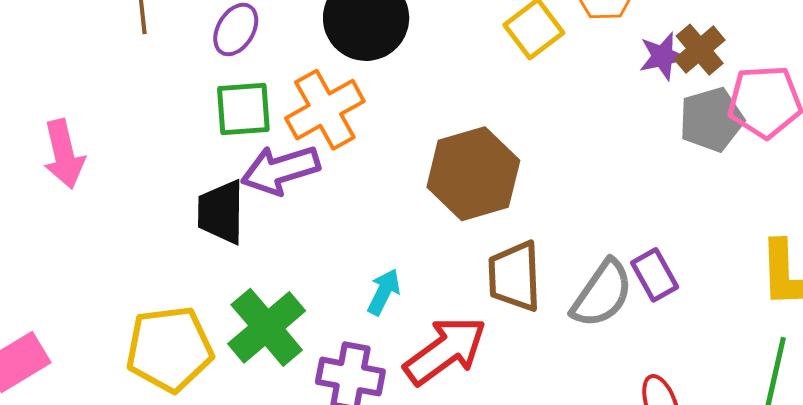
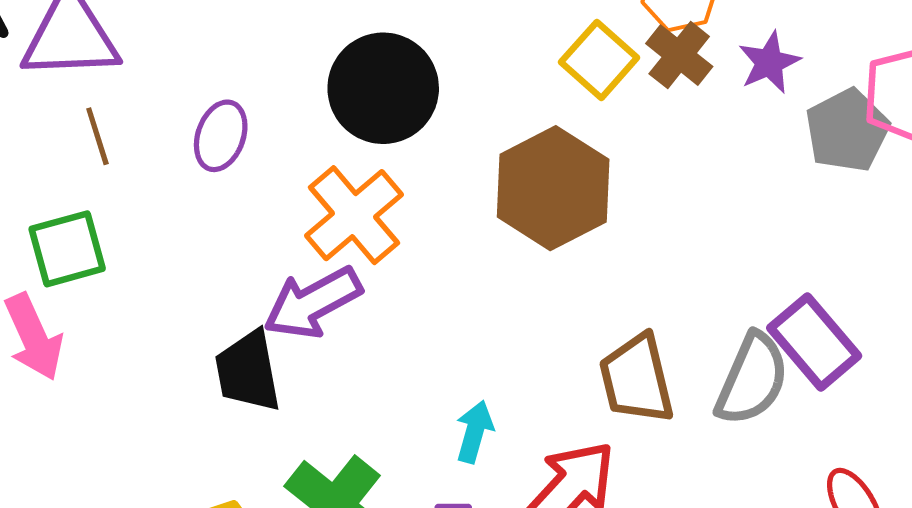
brown cross: (700, 50) -> (679, 55), moved
green square: (243, 109) -> (67, 249), moved
brown hexagon: (473, 174) -> (553, 188), moved
purple rectangle: (655, 275) -> (814, 342), size x1.4

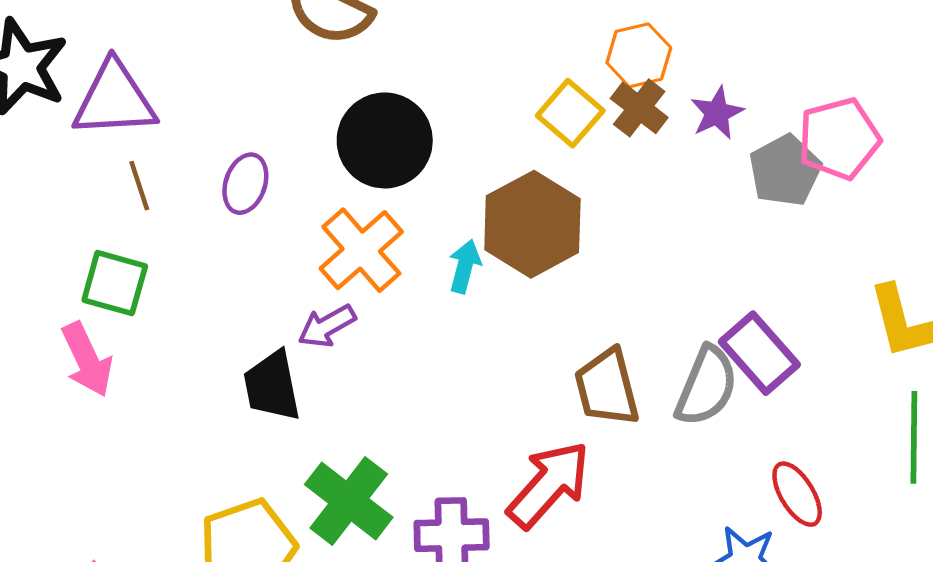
green square: (67, 249) -> (115, 283), turned 32
purple arrow: (313, 303) -> (327, 326), size x0.7
cyan arrow: (474, 432) -> (465, 266), moved

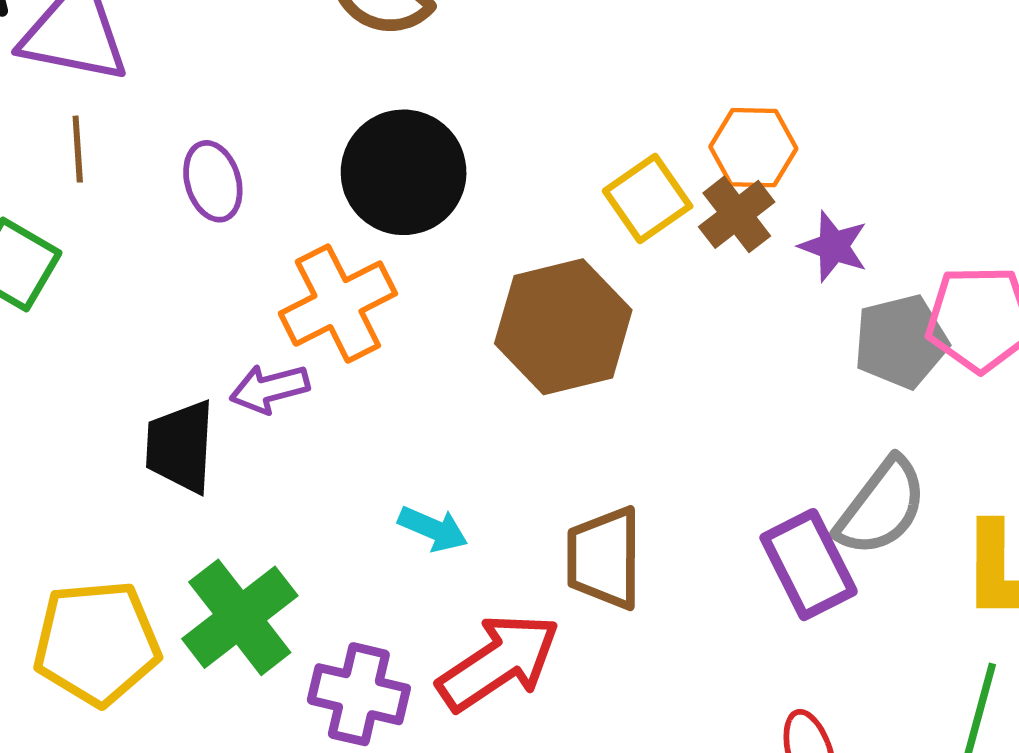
purple star: (717, 113) -> (833, 246), turned 30
purple ellipse: (245, 184) -> (213, 181), turned -50
cyan arrow: (465, 266) -> (433, 529), moved, turned 84
gray semicircle: (706, 386) -> (881, 507), moved

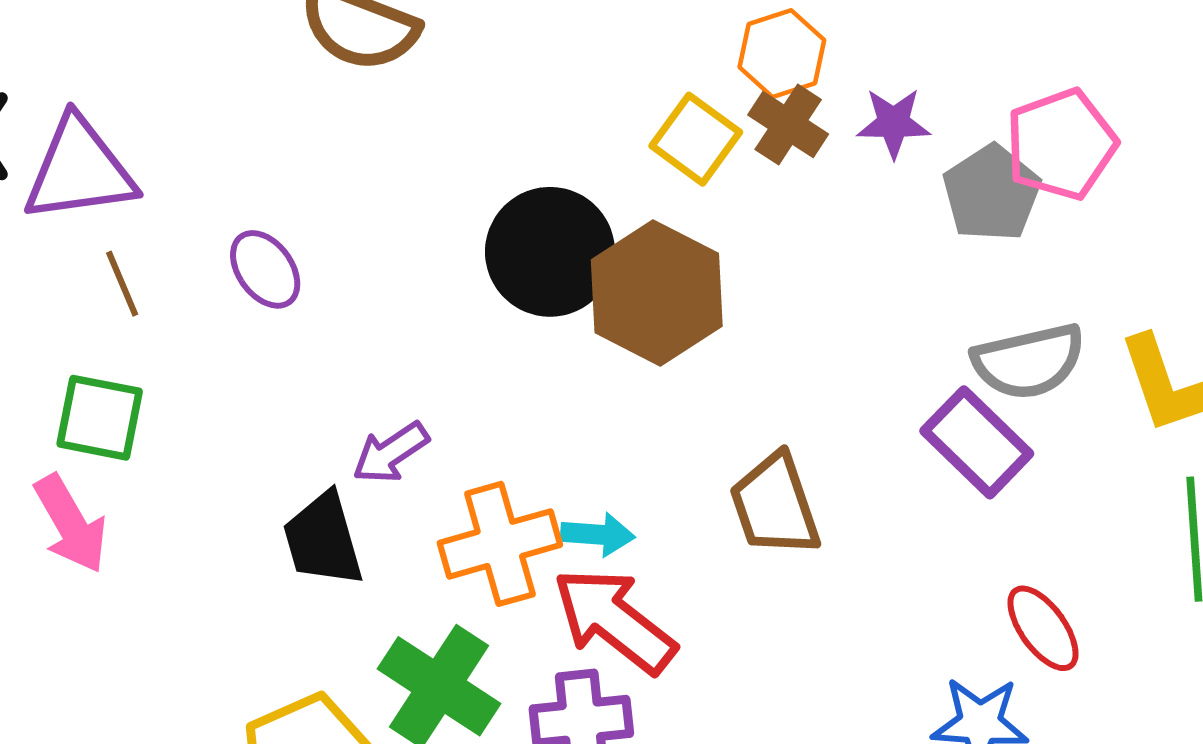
black circle: (404, 172) -> (550, 252), moved
orange cross: (338, 304) -> (500, 544), moved, turned 30
gray semicircle: (881, 507) -> (1029, 361), turned 59
red arrow: (499, 662) -> (614, 620), moved, turned -89

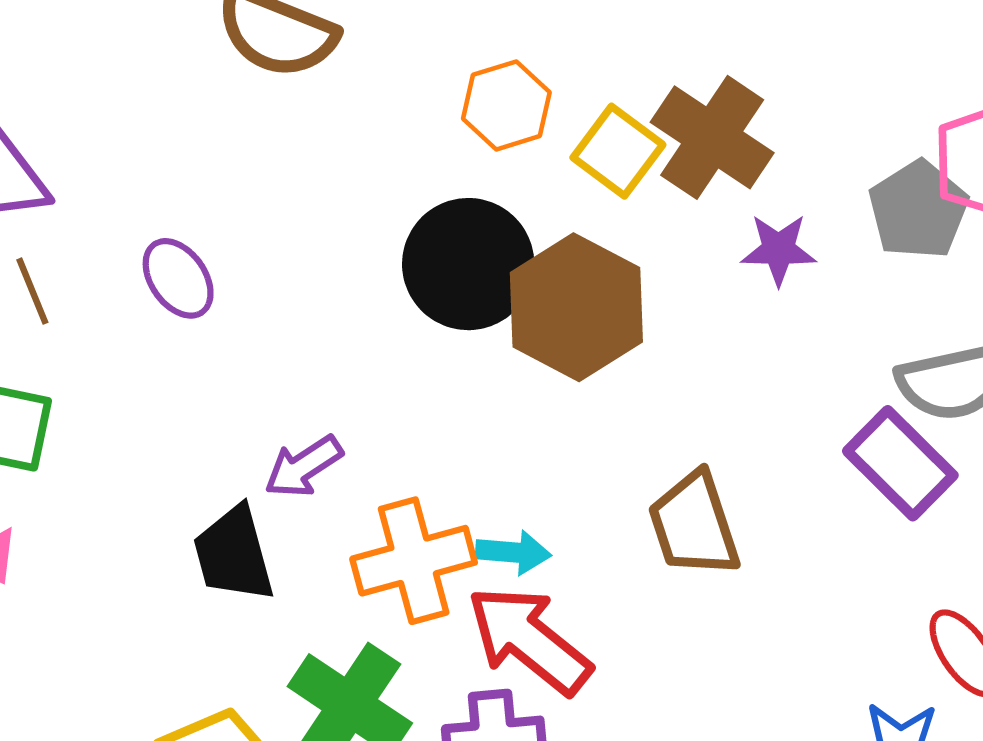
orange hexagon: (782, 54) -> (506, 105), moved
purple star: (894, 123) -> (779, 250), moved
brown cross: (788, 125) -> (712, 137), size x1.5

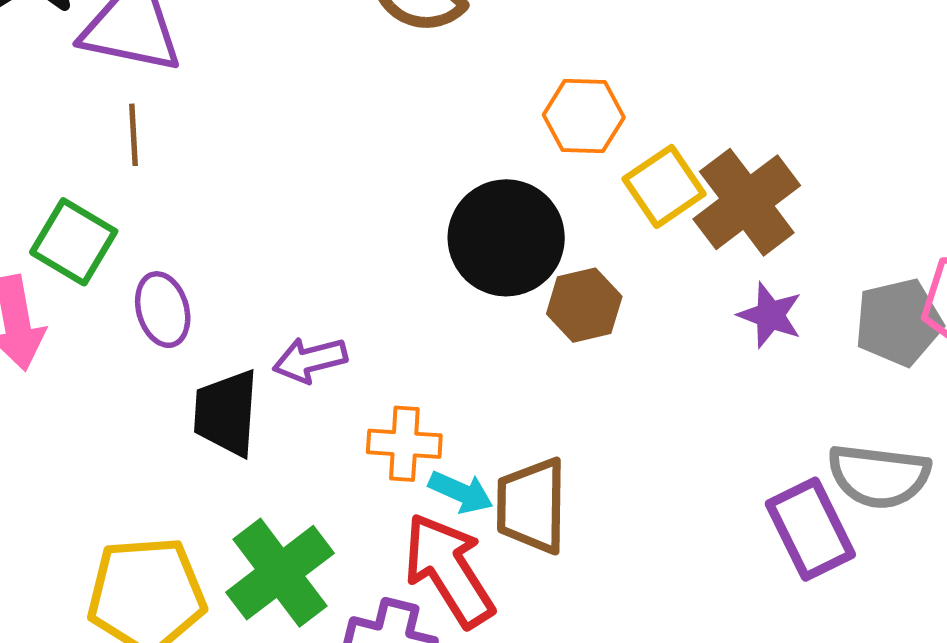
purple ellipse: (178, 278) -> (163, 310), moved
brown hexagon: (576, 307) -> (584, 305), size x0.6
brown trapezoid: (694, 525) -> (532, 506), moved
orange cross: (414, 561) -> (404, 444), moved, size x0.7

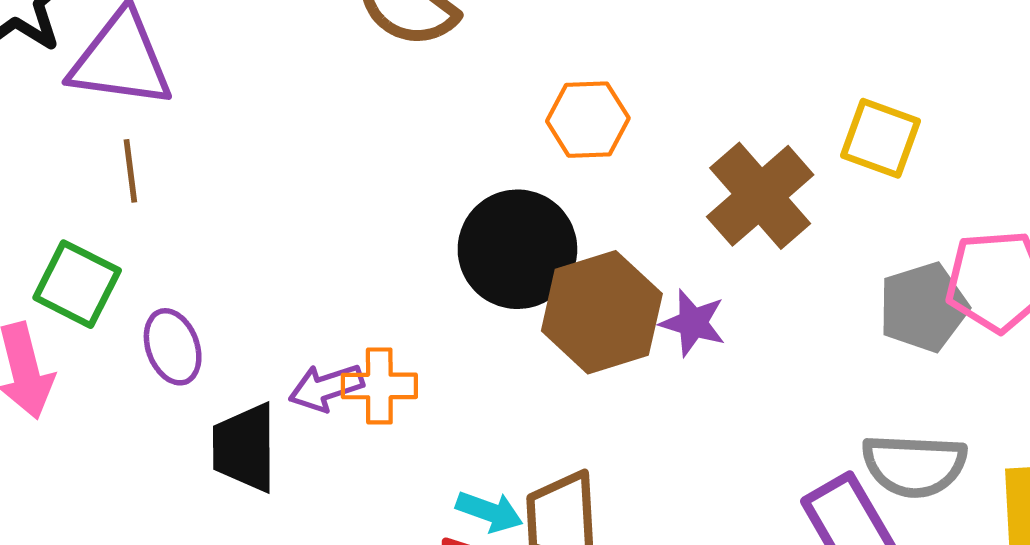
yellow square: (664, 186) -> (880, 138), moved, turned -32
brown hexagon: (584, 305) -> (602, 312), size x1.6
purple star: (770, 315) -> (693, 323), moved
orange cross: (404, 444) -> (379, 386), moved

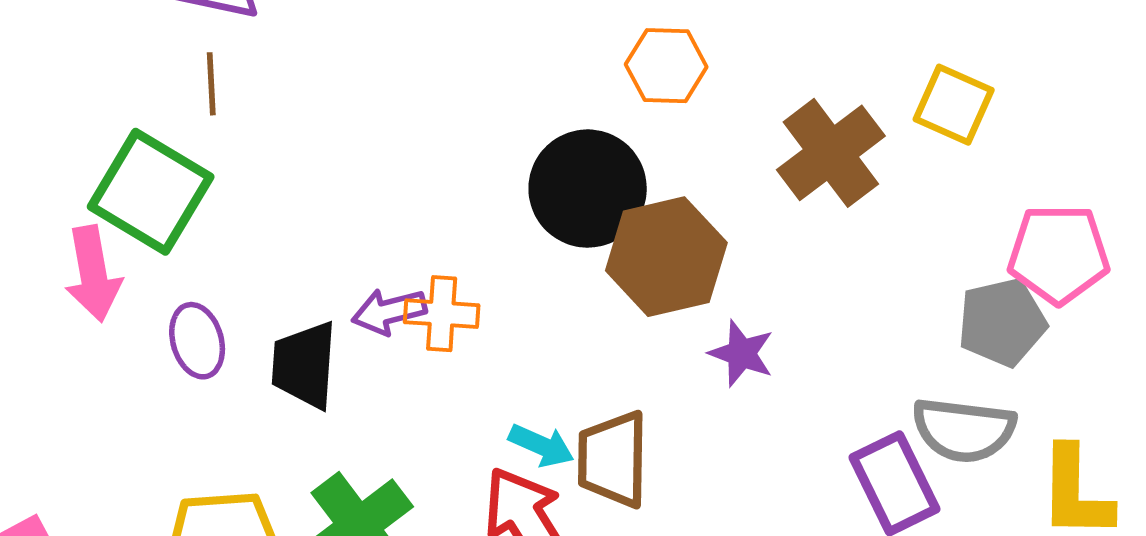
green square: (77, 284) -> (151, 192), size x1.4
gray pentagon: (923, 307) -> (1002, 322), moved
purple star: (693, 323) -> (741, 353), moved
purple ellipse: (173, 347) -> (197, 341), moved

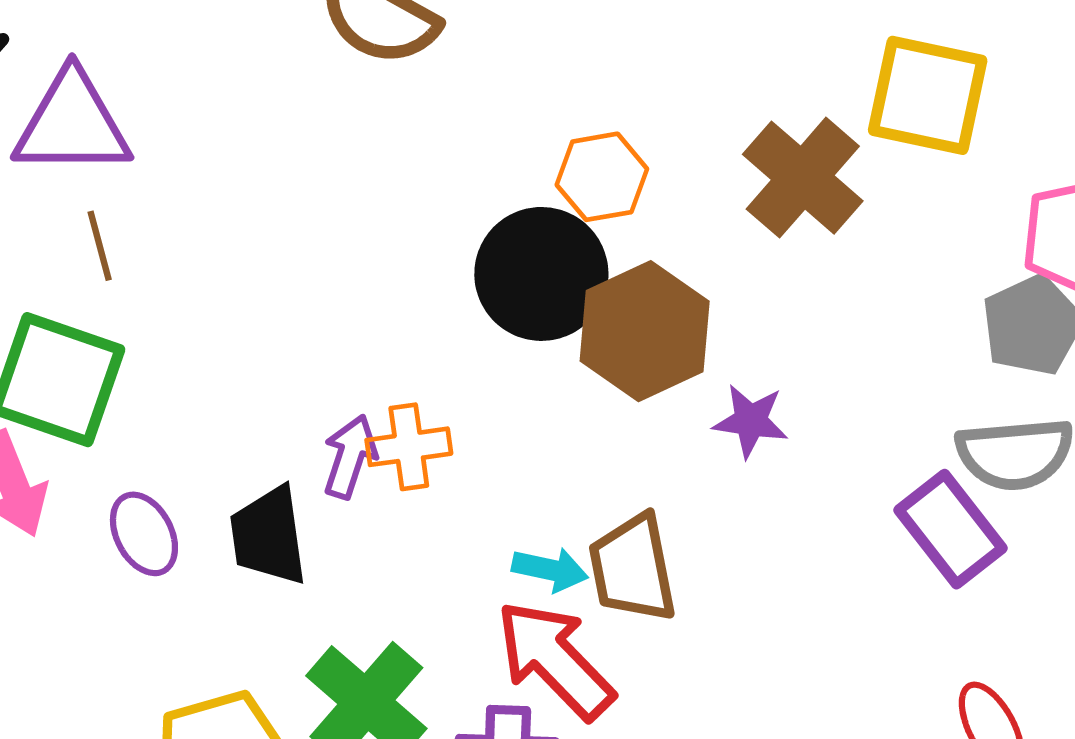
orange hexagon: (666, 66) -> (602, 177), moved
yellow square: (954, 105) -> (928, 95), size x1.4
purple arrow: (389, 311) -> (350, 457), turned 134

